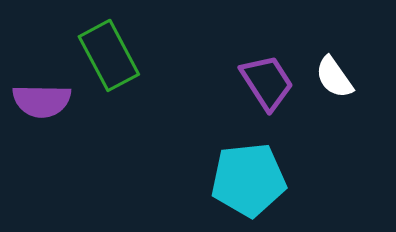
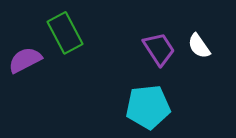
purple semicircle: (42, 101) -> (25, 60), turned 152

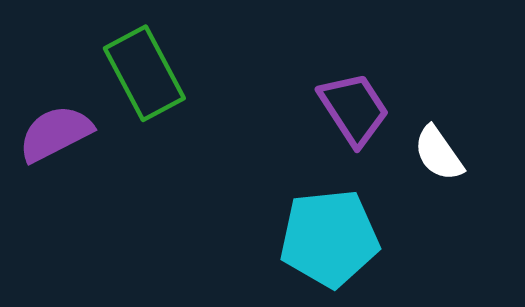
white semicircle: (199, 46) -> (439, 153), moved

